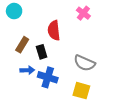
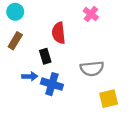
brown rectangle: (22, 45) -> (15, 41), moved
gray semicircle: (84, 63) -> (92, 69), turned -30
yellow square: (81, 91) -> (109, 99), moved, turned -30

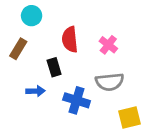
cyan circle: (15, 12) -> (32, 16), moved
pink cross: (91, 14) -> (108, 45), moved
blue cross: (52, 84) -> (77, 100), moved

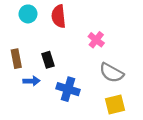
red semicircle: (70, 39) -> (59, 16), moved
brown rectangle: (18, 49) -> (16, 59), moved, turned -42
gray semicircle: (110, 82) -> (111, 73), moved, turned 35

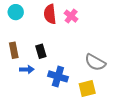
cyan circle: (28, 14) -> (16, 12), moved
pink cross: (96, 40) -> (71, 16), moved
yellow square: (115, 104) -> (87, 89), moved

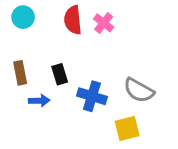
blue cross: (58, 76) -> (92, 96), moved

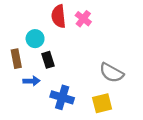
cyan circle: (23, 17) -> (35, 39), moved
blue cross: (92, 96) -> (62, 97), moved

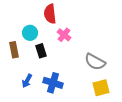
pink cross: (83, 19) -> (64, 35), moved
blue arrow: (32, 81) -> (27, 81), moved, turned 120
yellow square: (102, 103) -> (101, 88), moved

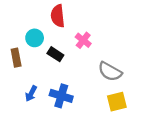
pink cross: (64, 35) -> (83, 40), moved
black rectangle: (41, 51) -> (55, 54), moved, turned -40

